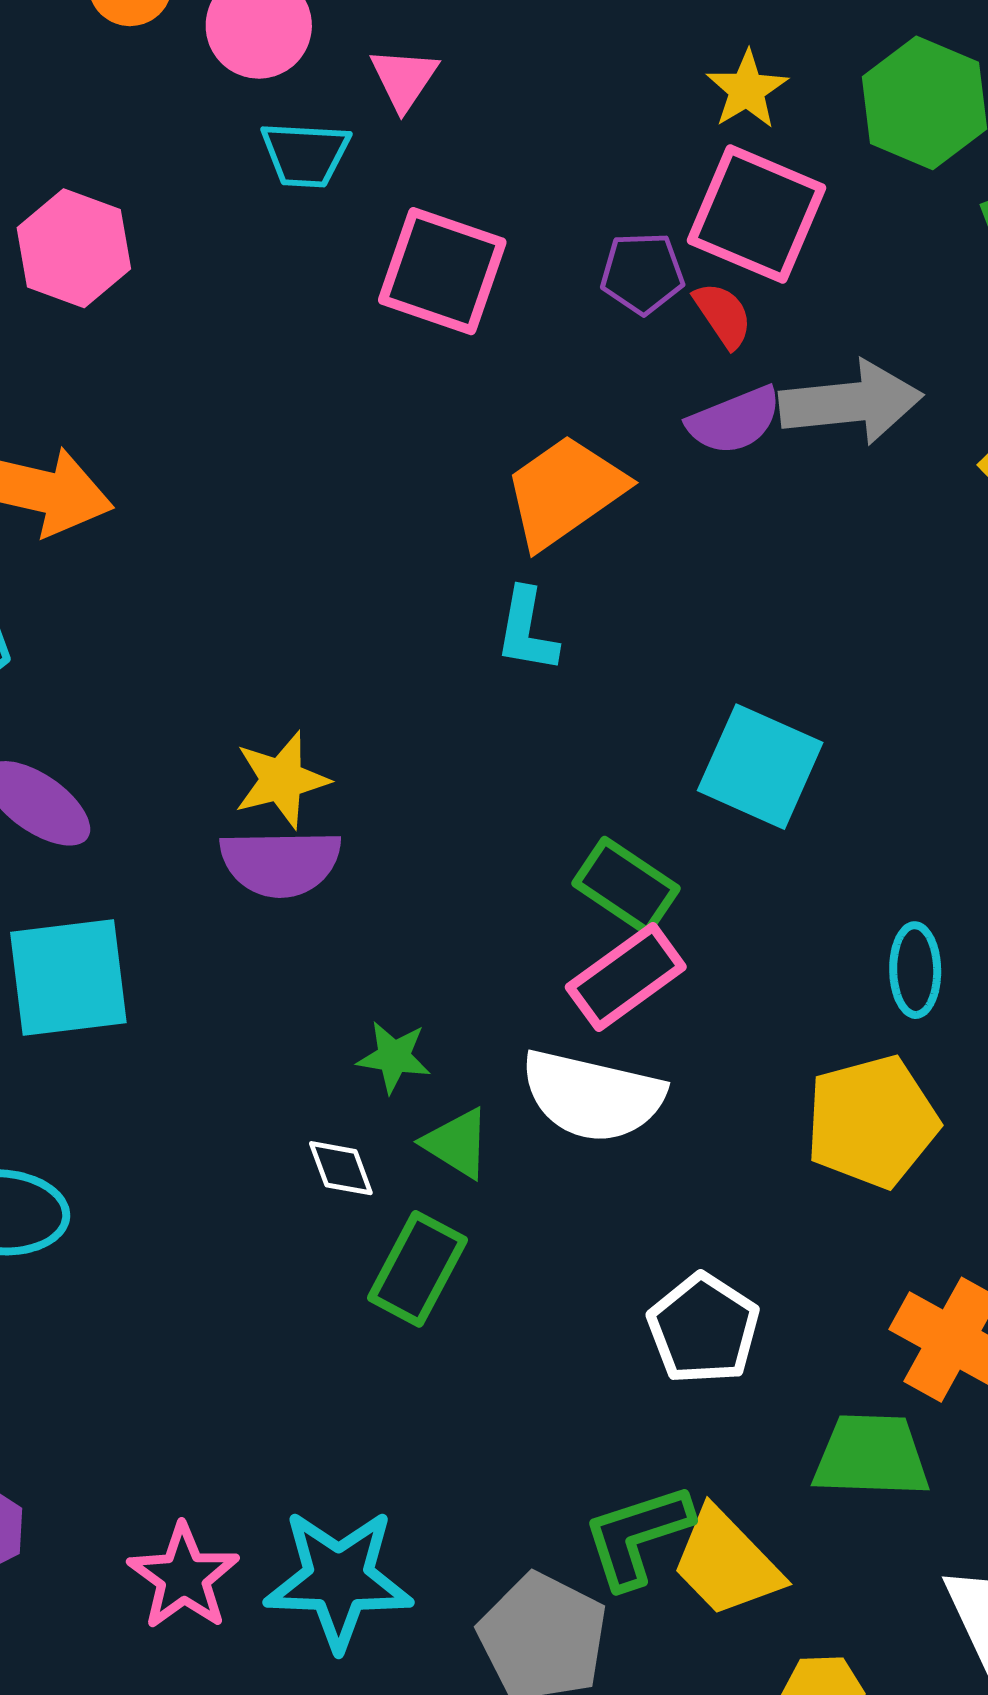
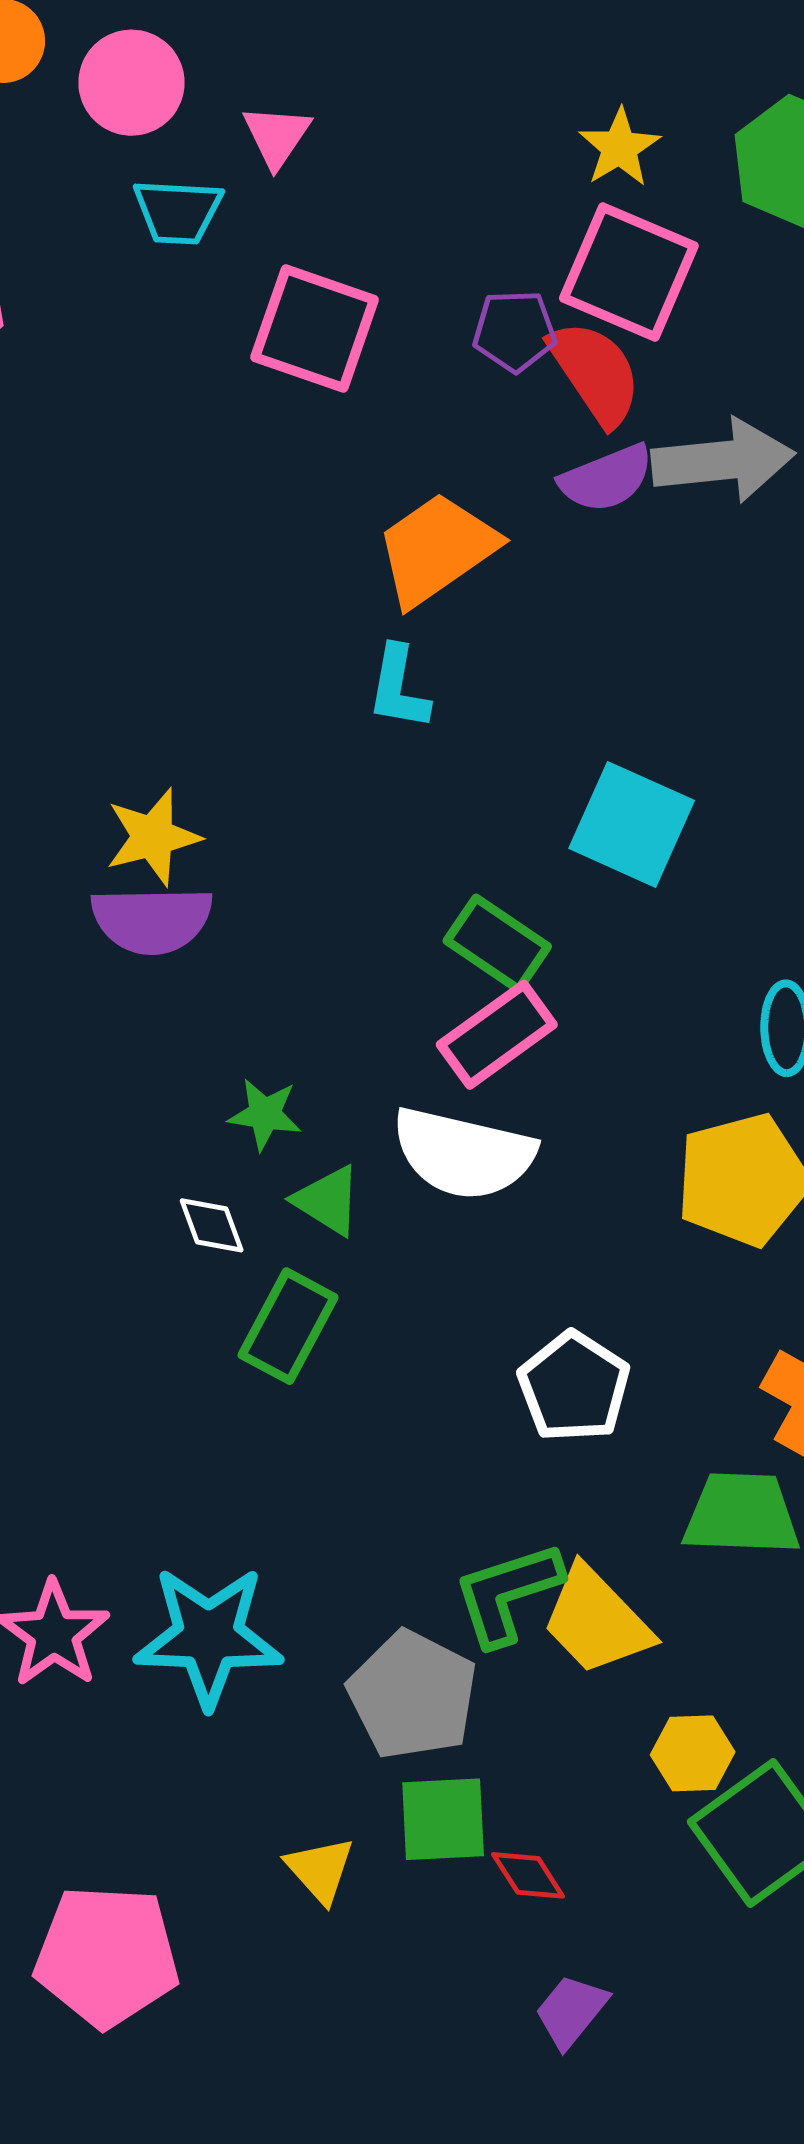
red semicircle: (723, 315) -> (595, 373), size x1.6

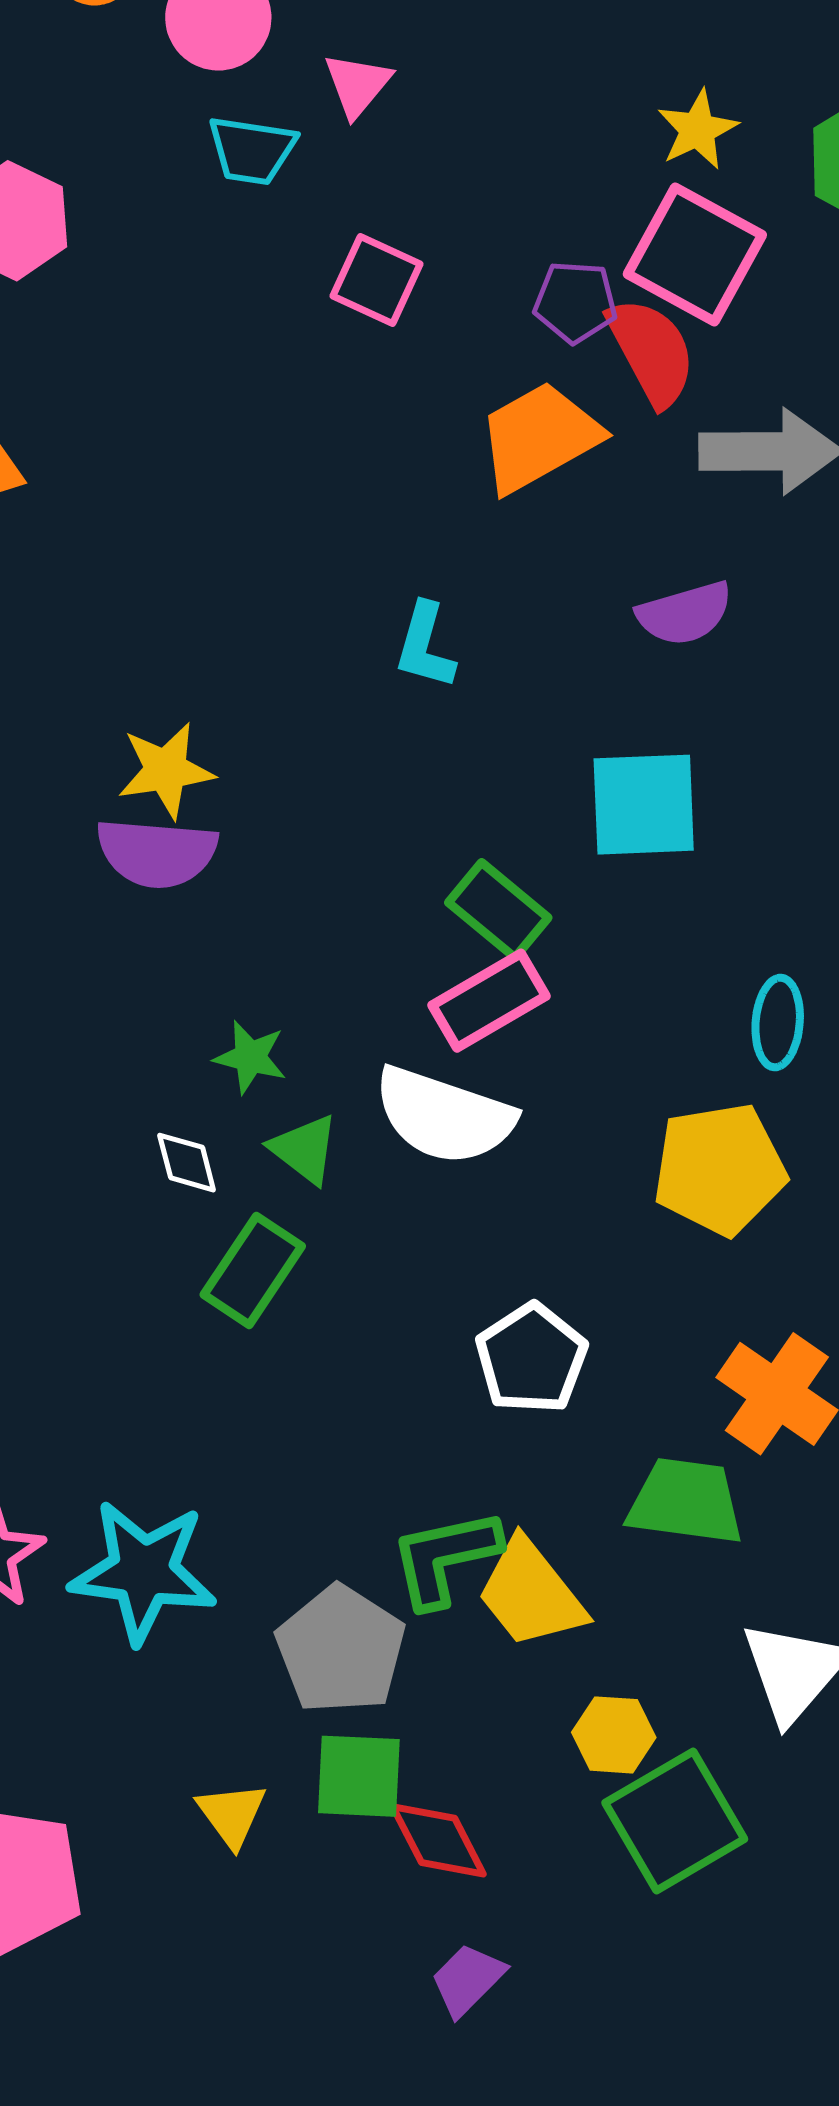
pink square: (315, 329) -> (377, 280), size x0.7
purple semicircle: (606, 478) -> (685, 613), moved
orange trapezoid: (437, 549) -> (539, 437), moved
cyan square: (632, 824) -> (644, 805), turned -32
red diamond: (528, 1875) -> (438, 1840), size x1.4

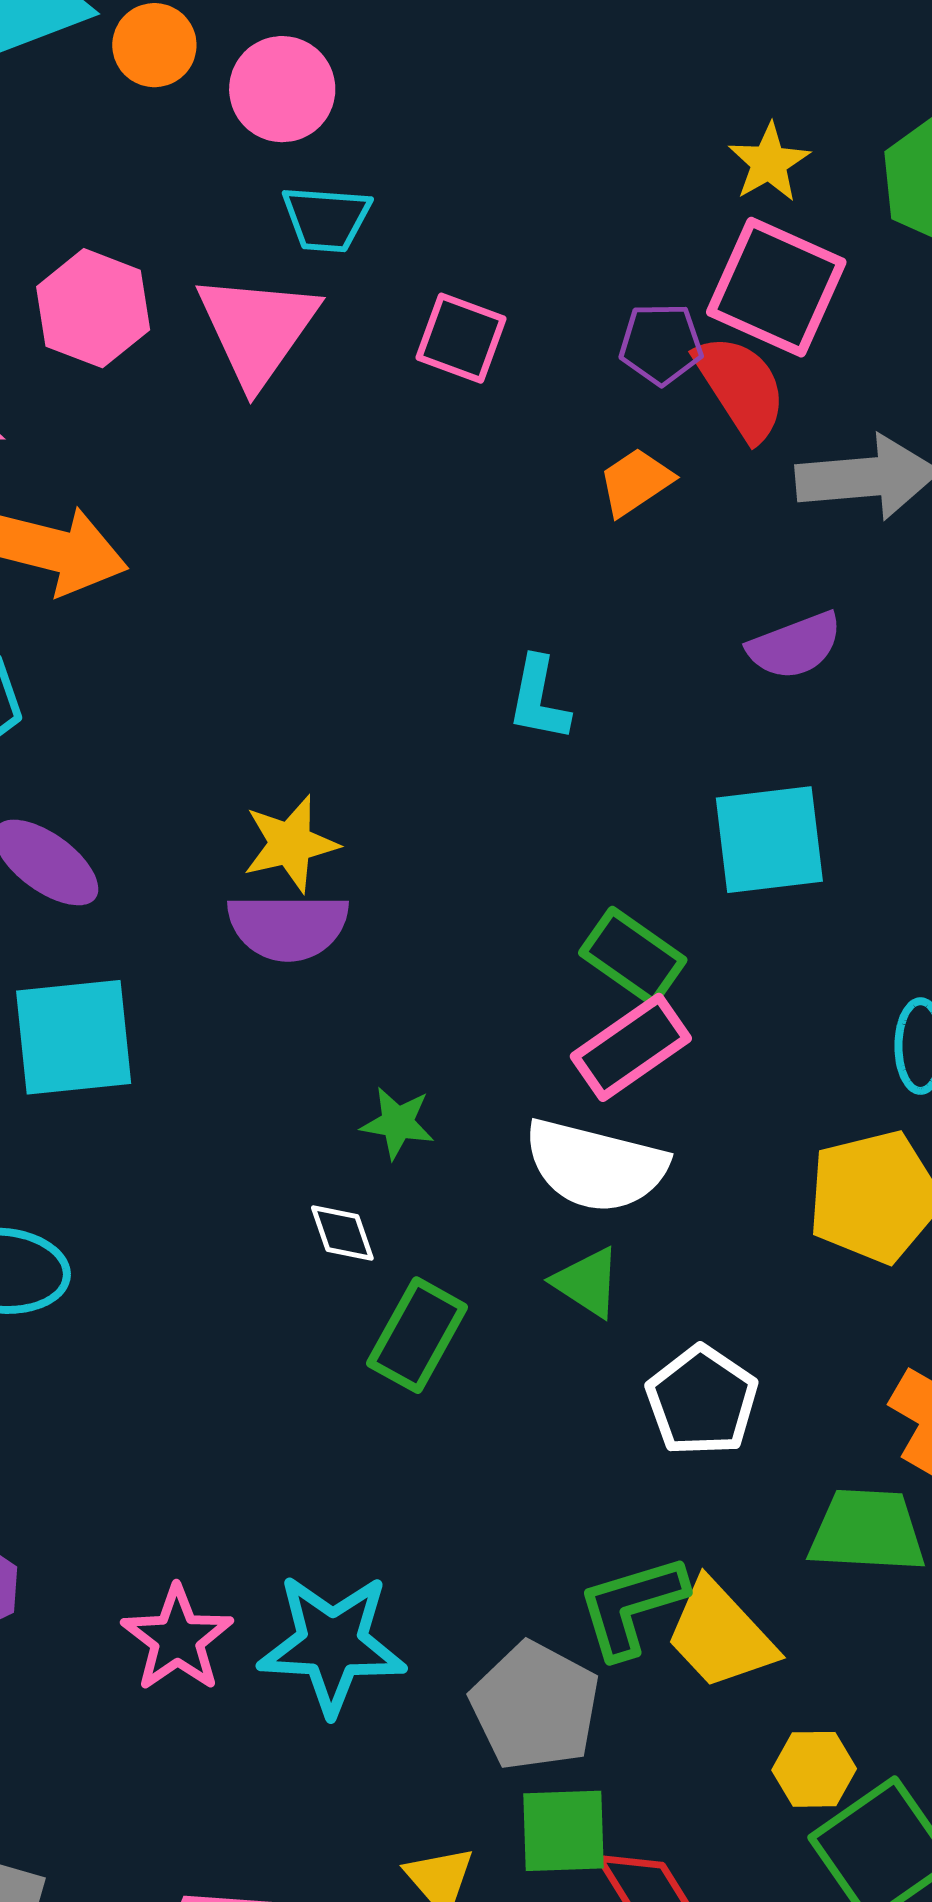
pink triangle: (358, 85) -> (257, 329), moved, size x1.8
orange trapezoid: (539, 437) -> (636, 482), size x0.6
green triangle: (304, 1149) -> (587, 1282), moved

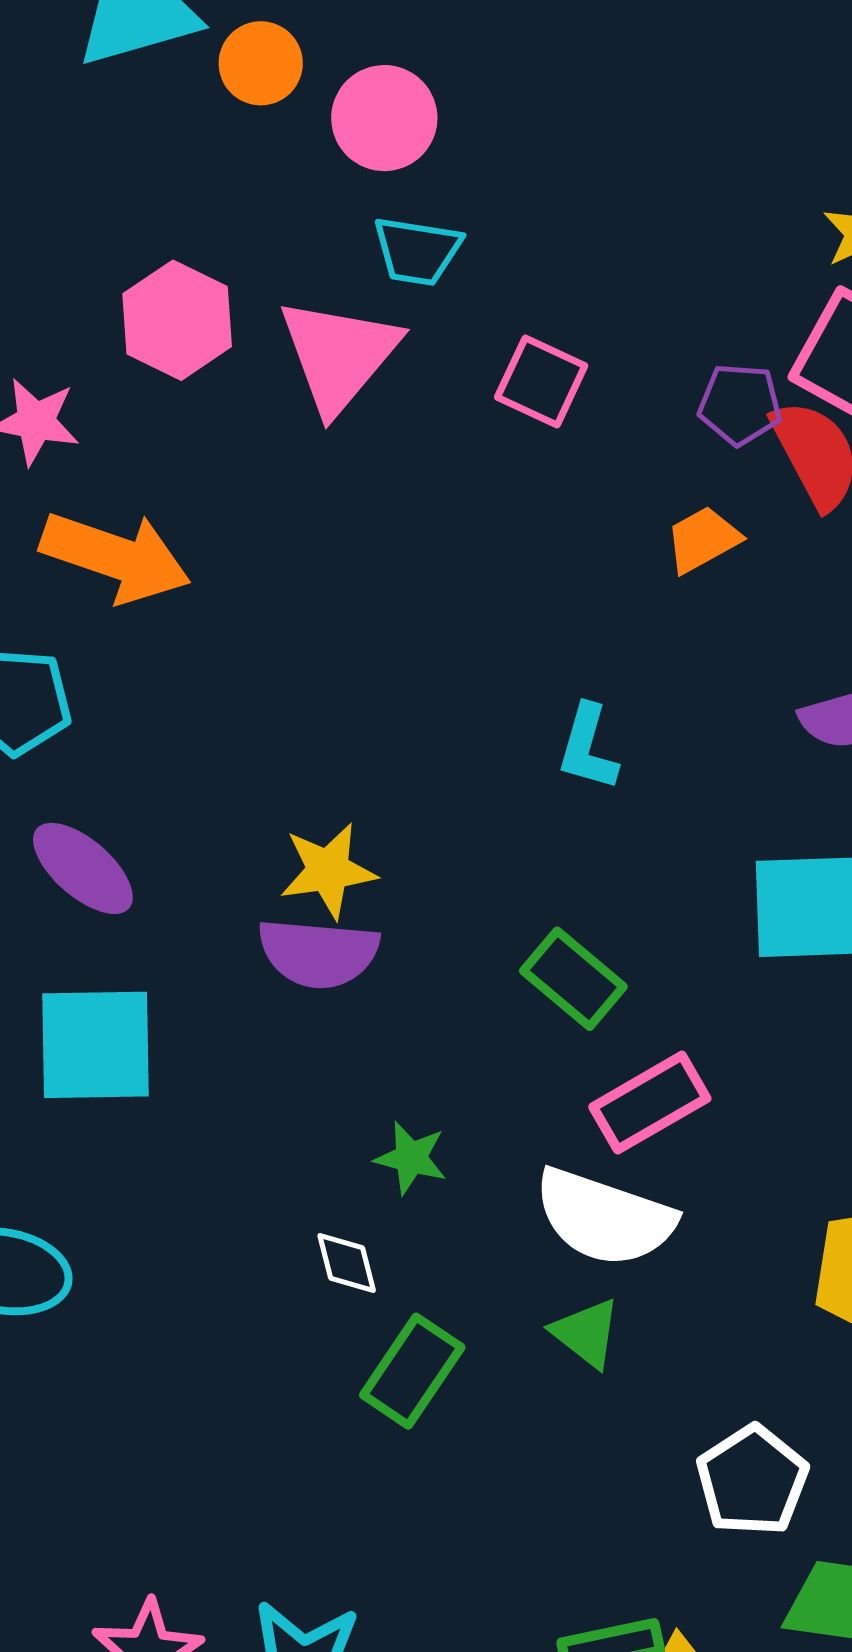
green rectangle: (633, 956) -> (573, 979), moved
white pentagon: (702, 1401) -> (752, 1481), moved

